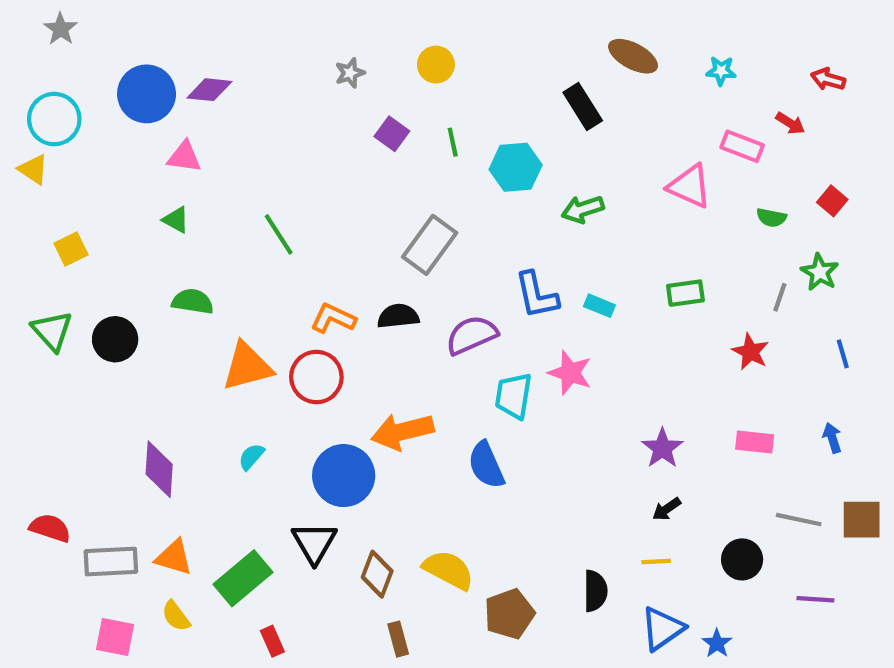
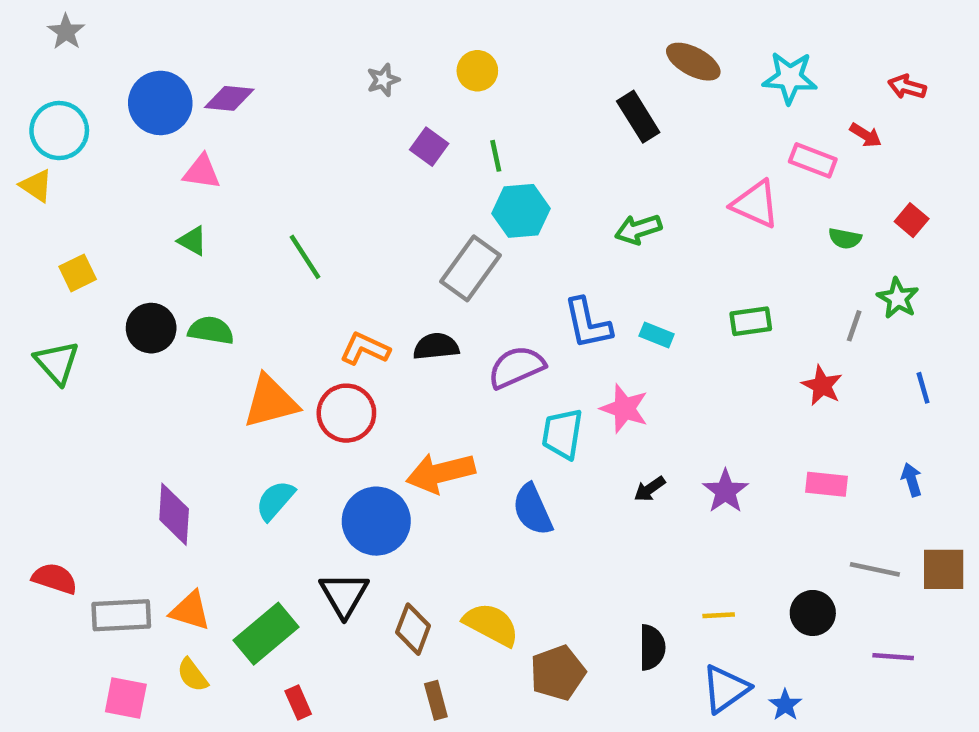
cyan star: (721, 71) -> (790, 78), size x1.6
cyan hexagon: (516, 167) -> (521, 211), moved
black circle: (115, 339) -> (151, 328), moved
cyan semicircle: (251, 457) -> (275, 500), size x1.4
black arrow: (667, 509) -> (650, 489), moved

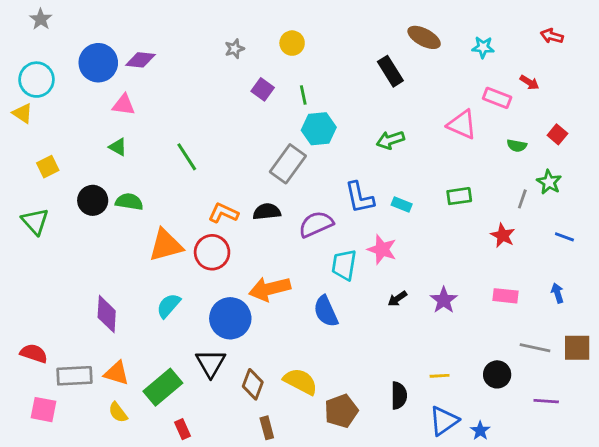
cyan star: (790, 78) -> (483, 47), size x0.7
red arrow: (907, 87) -> (552, 36), moved
blue line: (923, 388) -> (564, 237), turned -54
pink square: (126, 698) -> (44, 410), moved

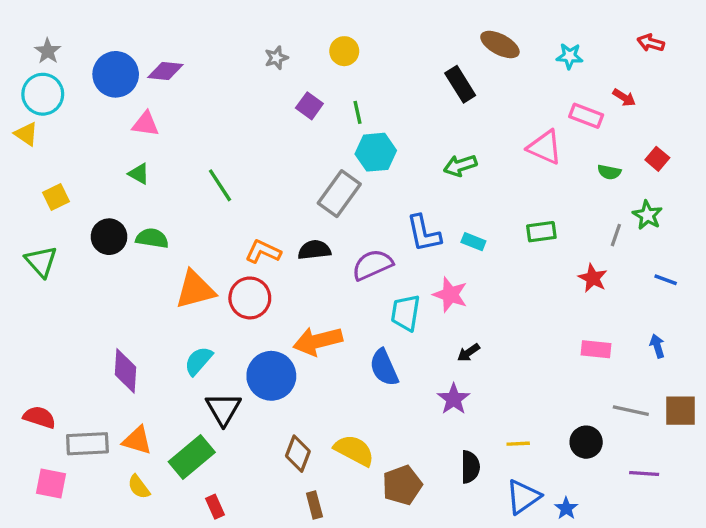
gray star: (41, 19) -> (48, 51), moved
purple star: (444, 300) -> (454, 399), moved
black triangle: (211, 363) -> (223, 409), moved

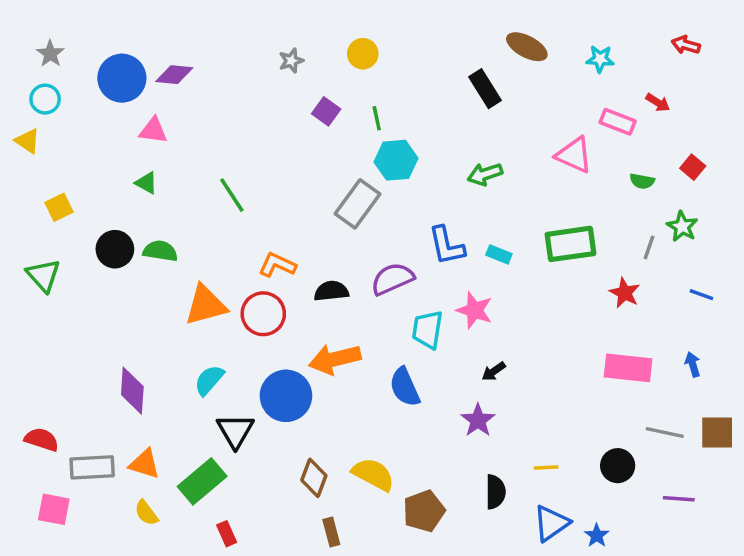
cyan circle: (43, 94) -> (45, 99), size x0.7
green rectangle: (541, 232) -> (570, 244), size x1.6
black semicircle: (314, 250) -> (331, 291), moved
pink rectangle: (596, 349) -> (628, 368), size x1.5

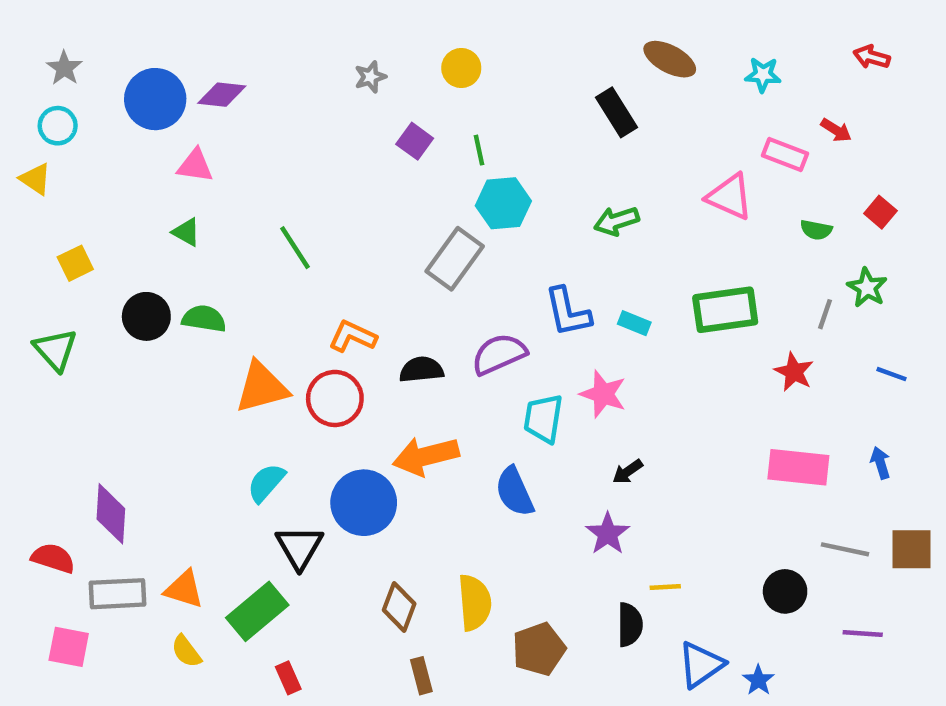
purple diamond: (132, 391) -> (111, 514), moved
yellow line: (546, 467) -> (665, 587), moved
yellow semicircle: (373, 474) -> (475, 603), turned 57

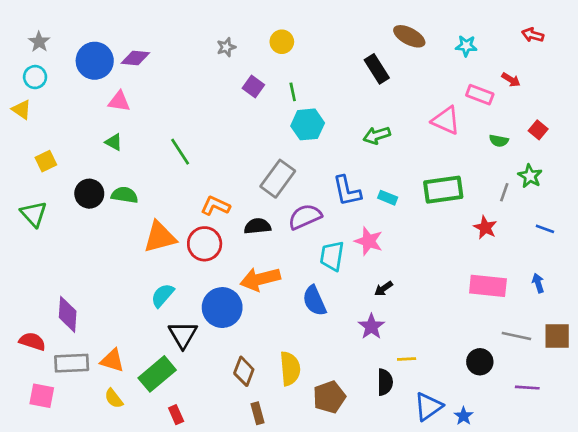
gray rectangle: (455, 259) -> (278, 179), moved

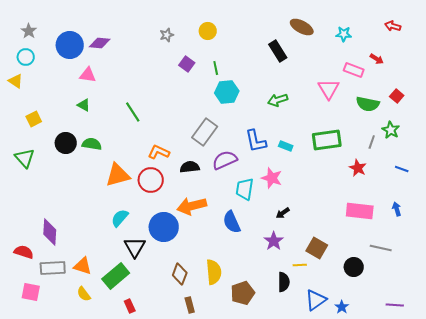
pink triangle: (446, 120) -> (329, 89), turned 35
green semicircle: (499, 141) -> (368, 104), size x1.6
brown square: (557, 336) -> (317, 248), moved, turned 30
purple line: (527, 388) -> (395, 305), moved

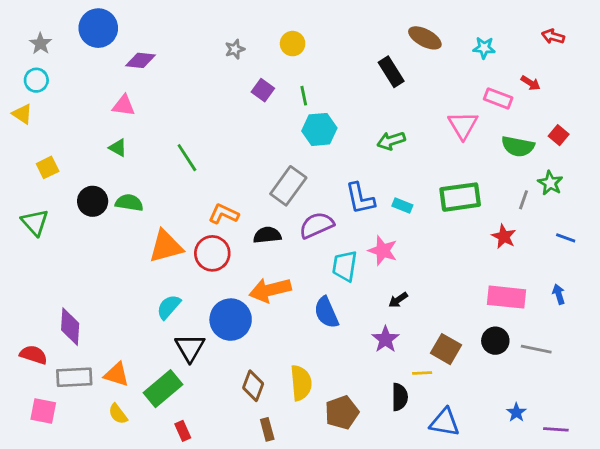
blue circle: (70, 45) -> (98, 28), moved
black circle: (354, 267) -> (495, 341), moved
blue triangle: (316, 300) -> (445, 422), turned 45
blue star: (342, 307) -> (516, 412), moved

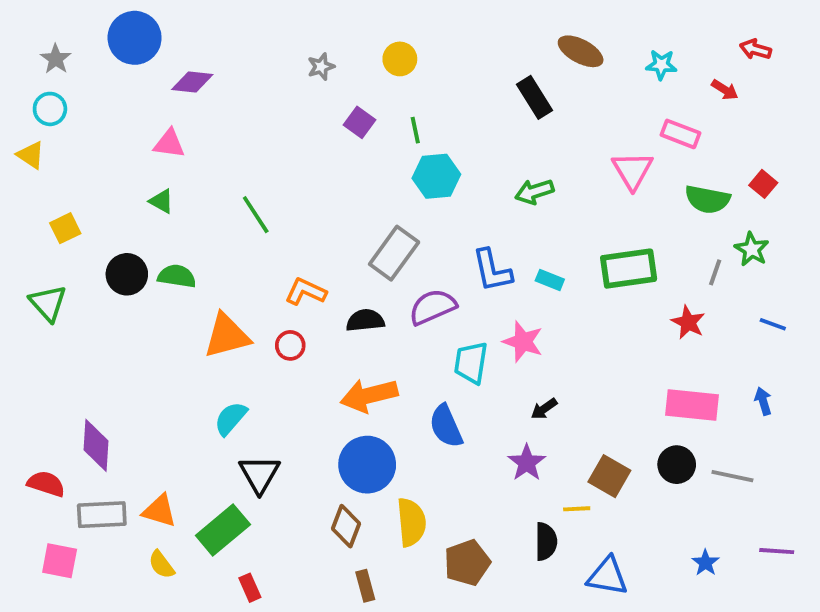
red arrow: (531, 83) -> (725, 90), moved
red circle: (212, 253) -> (290, 345), size x0.6
blue circle: (231, 320) -> (367, 465), moved
purple line: (556, 429) -> (777, 551), moved

